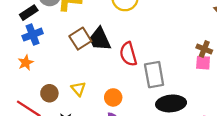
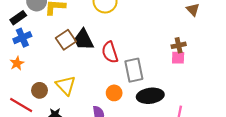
brown cross: (204, 49) -> (179, 45), turned -32
yellow triangle: (78, 89) -> (66, 85), size x1.5
orange circle: (113, 97) -> (114, 93), moved

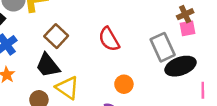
black trapezoid: (83, 40) -> (48, 65), moved
gray rectangle: (134, 70) -> (163, 47), moved
black ellipse: (150, 96) -> (181, 66), moved

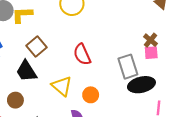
brown cross: (185, 14) -> (151, 40), turned -32
yellow triangle: (67, 88) -> (62, 86), moved

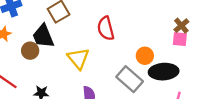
gray rectangle: (128, 67) -> (130, 79), moved, turned -40
orange circle: (91, 95) -> (145, 56), moved
brown circle: (15, 100) -> (30, 51), moved

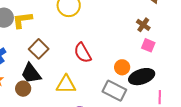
brown cross: (181, 26) -> (143, 25), moved
pink square: (180, 39) -> (148, 45), turned 32
yellow triangle: (78, 58) -> (66, 84), turned -35

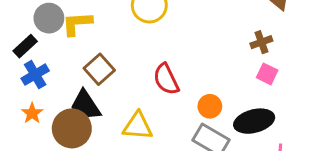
brown cross: (143, 25) -> (261, 42), turned 32
orange circle: (122, 67) -> (210, 106), moved
brown circle: (23, 89) -> (72, 128), size x1.6

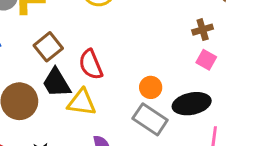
red semicircle: (166, 79) -> (91, 64), moved
black trapezoid: (85, 106) -> (56, 83), moved

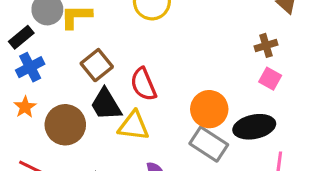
orange circle: (151, 87) -> (209, 109), size x1.5

